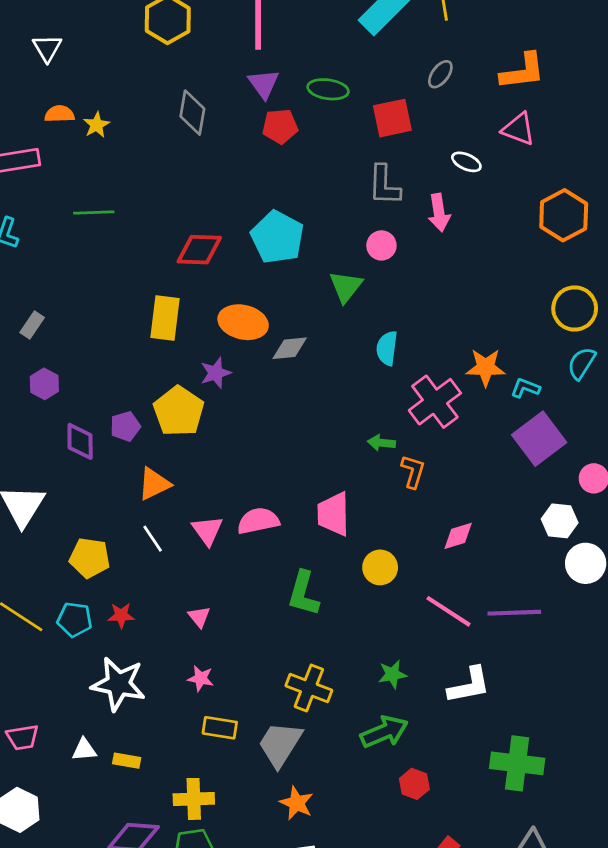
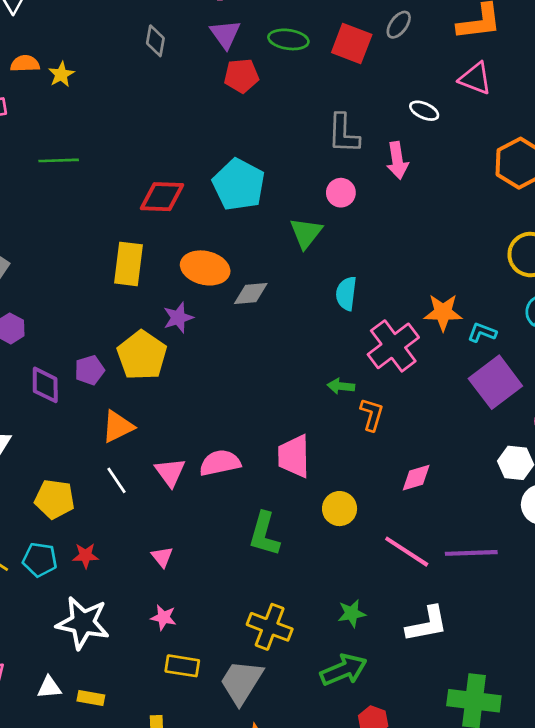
gray diamond: (192, 113) -> (155, 41), moved, size x0.7
red square: (392, 118) -> (352, 43), moved, turned 33

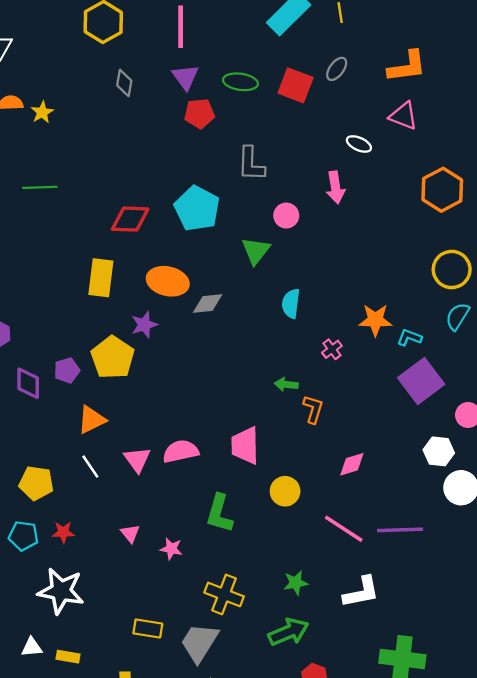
gray L-shape: (344, 134) -> (251, 164), moved
pink cross: (393, 346) -> (332, 349), size x0.5
pink star: (163, 617) -> (171, 549), moved

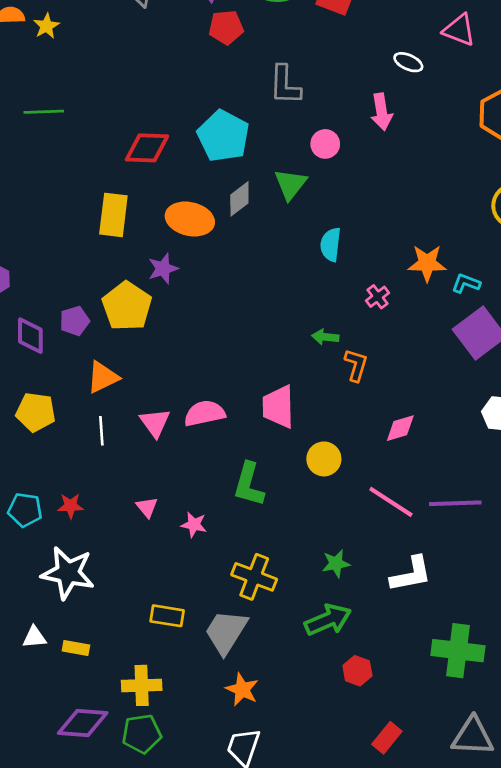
gray diamond: (208, 304) -> (239, 199), moved, turned -32
white line: (90, 467) -> (101, 431), turned 30
yellow pentagon: (36, 483) -> (36, 412), moved

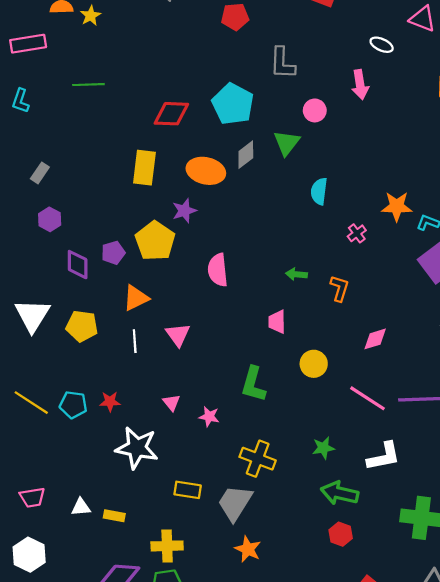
green arrow: (325, 337) -> (296, 274), moved
pink trapezoid: (278, 407) -> (277, 322), size x0.7
pink semicircle: (205, 413) -> (218, 270), moved, turned -84
white star: (68, 573) -> (137, 448), moved
green arrow: (328, 620) -> (340, 493), moved, turned -144

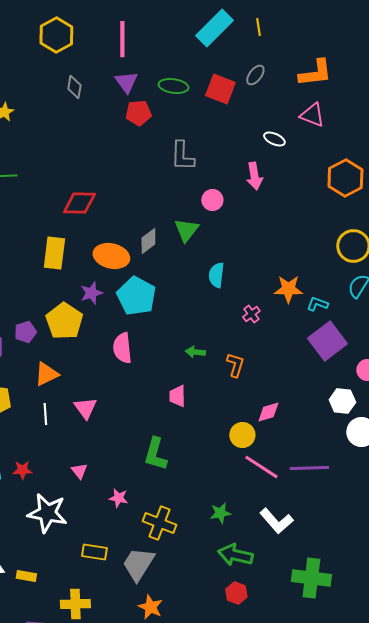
cyan pentagon: (233, 104) -> (136, 296), moved
yellow circle: (314, 364) -> (242, 435), moved
pink star: (209, 417) -> (118, 498), moved
white L-shape: (384, 456) -> (276, 521), turned 60

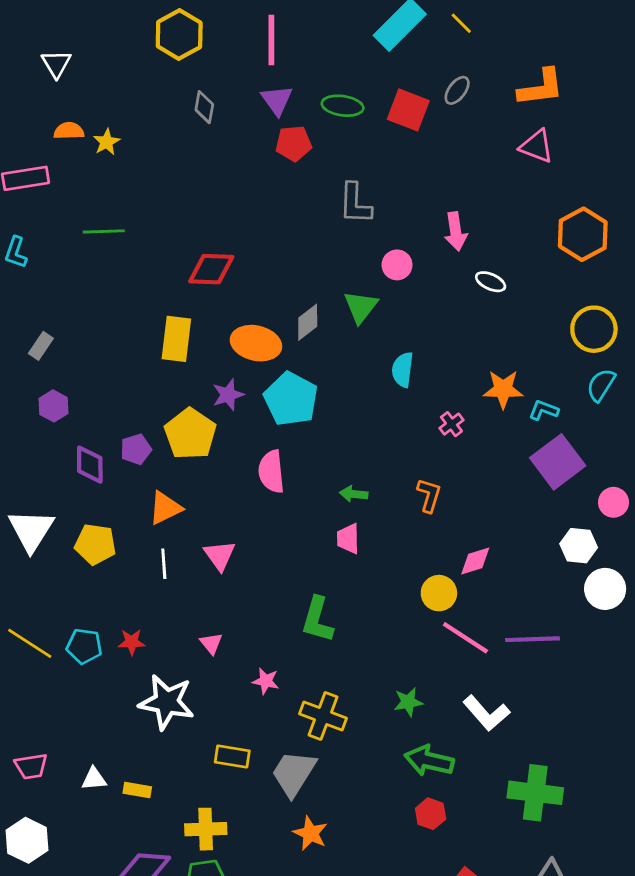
yellow line: (258, 27) -> (461, 23), turned -36
white ellipse: (274, 139) -> (491, 282), moved
green arrow: (195, 352) -> (354, 494), moved

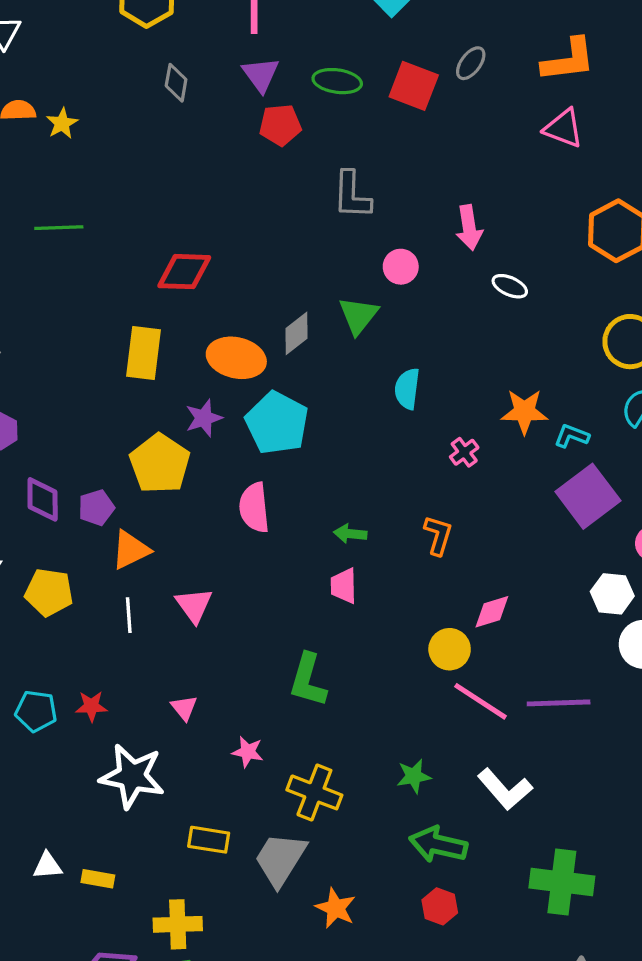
purple pentagon: (136, 449) -> (96, 508), moved
orange star: (310, 833) -> (336, 908), moved

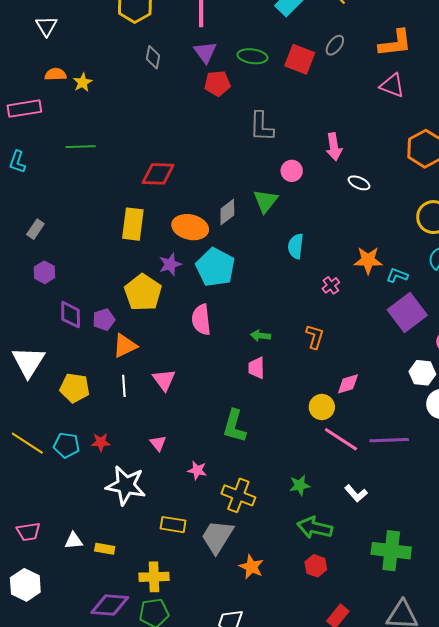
yellow pentagon: (49, 592) -> (75, 388), moved
white L-shape: (505, 789) -> (356, 493), size x0.7

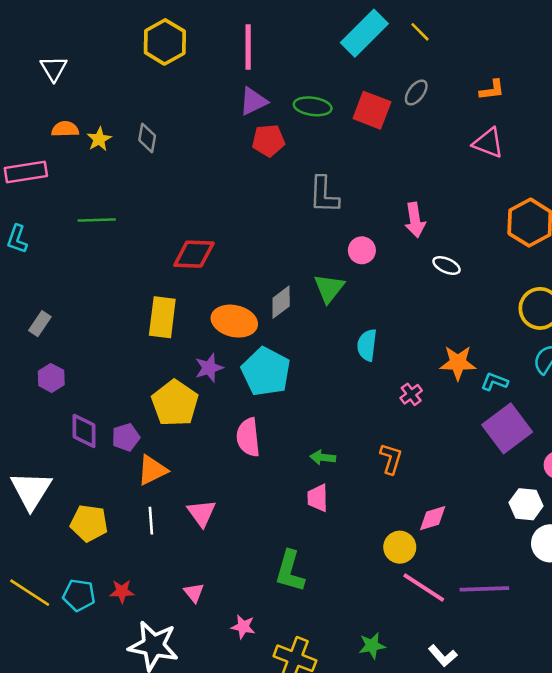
orange L-shape: (395, 43) -> (492, 90), size x0.6
purple triangle: (205, 52) -> (253, 101), turned 40
gray diamond: (153, 57) -> (147, 138), moved

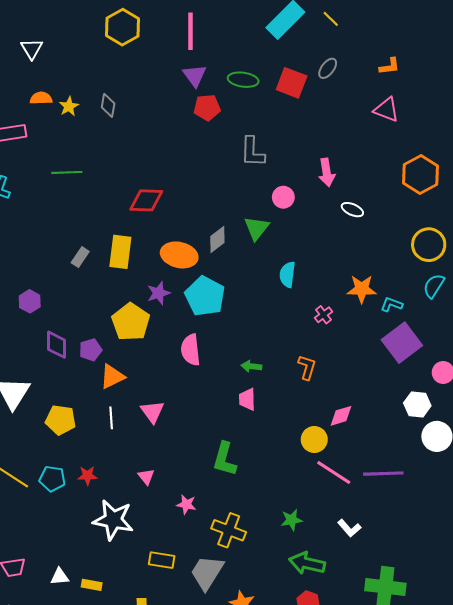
purple triangle: (253, 101) -> (195, 76), turned -40
gray rectangle: (40, 324) -> (80, 257), moved

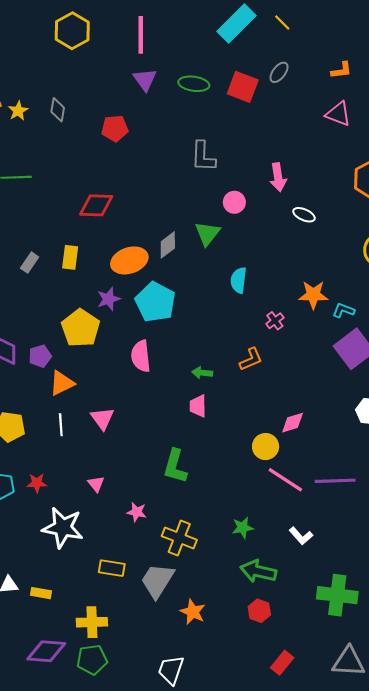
red pentagon: (207, 108) -> (115, 128), moved
yellow rectangle: (120, 252) -> (70, 257), size x0.7
orange ellipse: (179, 255) -> (129, 260), turned -32
orange L-shape: (307, 367) -> (251, 359), moved, turned 50

